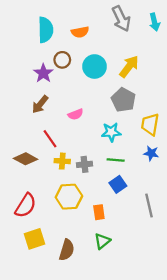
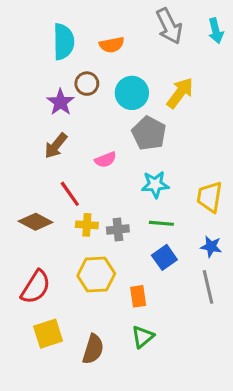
gray pentagon: (123, 100) -> (149, 133), moved
yellow trapezoid: (150, 124) -> (210, 197), moved
blue star: (151, 153) -> (211, 247), moved

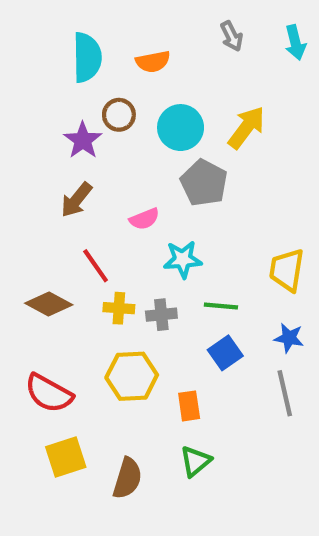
gray arrow: (169, 26) -> (232, 36), size x0.6
cyan star: (155, 185) -> (183, 259), moved
red semicircle: (36, 287) -> (49, 393), turned 87

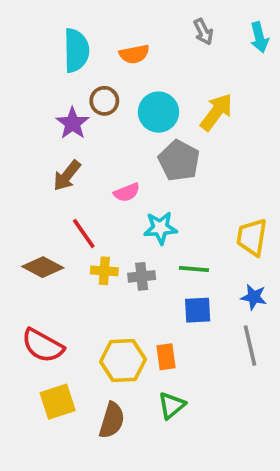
blue square: (225, 353) -> (198, 310), turned 32
yellow hexagon: (132, 376) -> (123, 361), moved

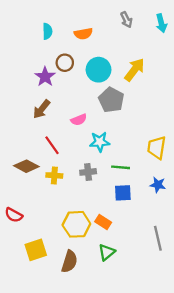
cyan semicircle: (76, 50) -> (47, 31), size x0.6
yellow cross: (104, 271) -> (54, 175), moved
red semicircle: (43, 346) -> (14, 215), moved, size x0.7
gray line: (250, 346) -> (158, 238), moved
orange rectangle: (166, 357) -> (103, 222), turned -49

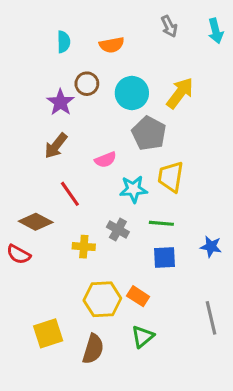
yellow trapezoid: (157, 148) -> (171, 177), moved
gray cross: (88, 172) -> (118, 230), turned 35
yellow cross: (54, 175) -> (84, 247), moved
red semicircle: (14, 215) -> (19, 254), moved

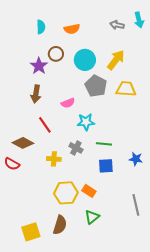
gray arrow: (169, 26) -> (117, 25), moved, turned 128
brown arrow: (56, 146) -> (36, 94), turned -30
yellow trapezoid: (171, 177) -> (126, 89), moved, turned 85
yellow square: (48, 333) -> (31, 232), moved

